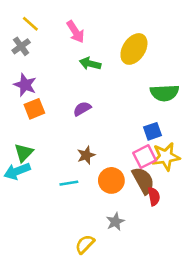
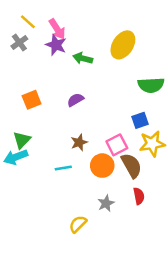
pink arrow: (76, 32) -> (57, 29), moved
purple star: (25, 85) -> (56, 45), moved
pink square: (145, 157) -> (117, 145), moved
red semicircle: (154, 196) -> (139, 196), moved

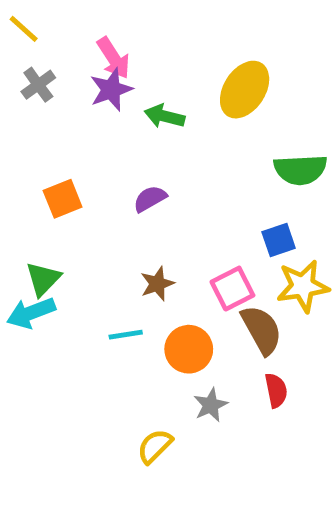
yellow line: (28, 22) -> (24, 29), moved
purple star: (56, 45) -> (111, 90), turned 30
orange circle: (102, 166) -> (189, 349), moved

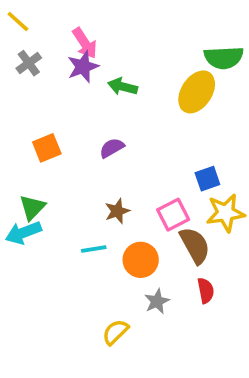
yellow ellipse: (245, 90) -> (197, 92), moved
green semicircle: (300, 170) -> (224, 58), moved

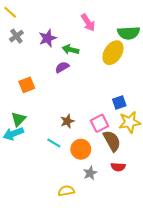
pink arrow: (85, 43) -> (88, 23), moved
purple semicircle: (112, 148) -> (62, 67), moved
cyan line: (94, 249) -> (54, 143), turned 40
red semicircle: (206, 291) -> (118, 167), turned 104
yellow semicircle: (115, 332) -> (66, 191), turned 35

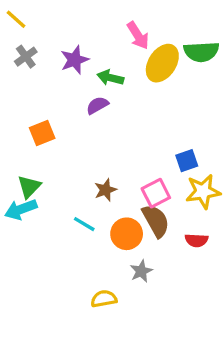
yellow ellipse: (113, 53) -> (162, 63), moved
brown semicircle: (112, 141) -> (156, 221), moved
red semicircle: (118, 167) -> (196, 240), moved

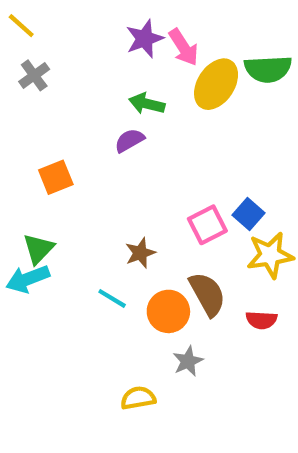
purple star: (75, 60) -> (145, 39), moved
blue square: (187, 161) -> (248, 214), turned -30
pink square: (156, 193) -> (207, 225), moved

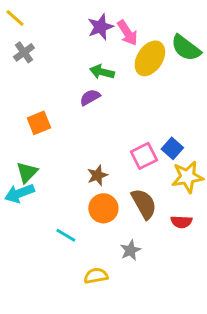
green semicircle: (268, 69) -> (186, 48), turned 40
cyan line: (112, 298) -> (66, 235), moved
orange circle: (168, 311) -> (103, 208), moved

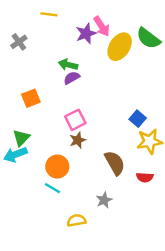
yellow line: (15, 18) -> (49, 14), moved, turned -35
purple star: (100, 27) -> (86, 33), moved
green arrow: (102, 72) -> (68, 65), moved
pink square: (144, 156) -> (75, 120), moved
orange circle: (103, 208) -> (57, 167), moved

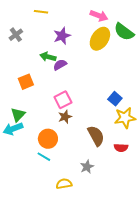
pink arrow: (102, 26) -> (99, 16), moved, turned -36
purple star: (86, 33) -> (62, 36), moved
green arrow: (68, 65) -> (48, 57), moved

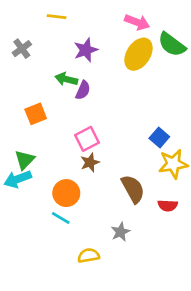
purple semicircle: (60, 65) -> (83, 90), turned 144

